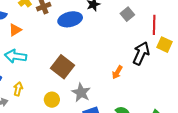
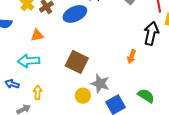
orange triangle: (15, 30) -> (37, 35), moved, turned 32
yellow circle: (52, 100) -> (83, 96), moved

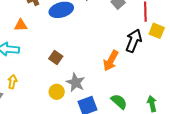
orange arrow: (132, 57) -> (111, 61), size x1.5
brown square: (77, 62) -> (56, 58), size x0.6

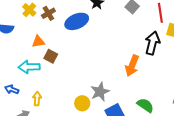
brown square: (56, 58) -> (51, 56), moved
gray star: (76, 83) -> (100, 92), turned 30

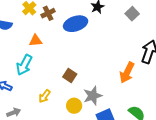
brown square: (51, 56) -> (70, 75), moved
cyan arrow: (29, 67) -> (24, 65), turned -65
yellow arrow: (37, 99) -> (45, 96), moved, turned -152

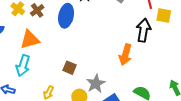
blue ellipse: (76, 24) -> (66, 16), turned -50
orange triangle: (36, 41) -> (30, 39), size x1.5

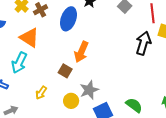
orange triangle: (30, 39) -> (29, 38), turned 40
orange arrow: (125, 55) -> (81, 52), moved

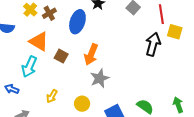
brown square: (65, 71) -> (61, 56), moved
gray star: (89, 90) -> (100, 78), moved

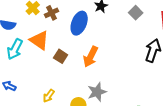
cyan arrow: (29, 67) -> (15, 49), moved
gray star: (100, 78) -> (97, 92), moved

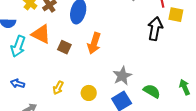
gray star: (97, 92) -> (122, 76), moved

